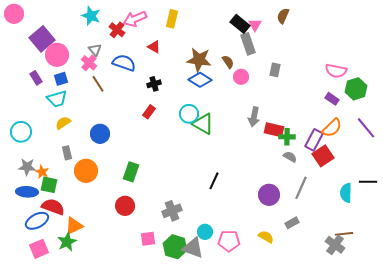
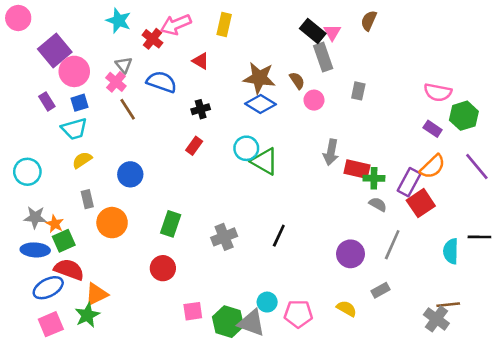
green square: (49, 185) -> (64, 241), turned -36
gray cross: (172, 211) -> (224, 237), moved

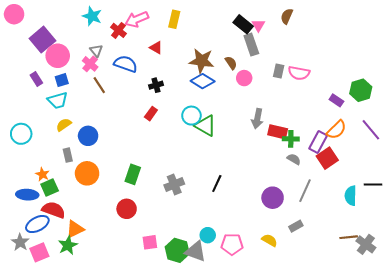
pink semicircle: (438, 92) -> (299, 73), moved
blue circle: (130, 174) -> (88, 136), moved
gray star: (35, 217) -> (20, 242), moved, turned 30
gray cross: (436, 319) -> (366, 244), moved

